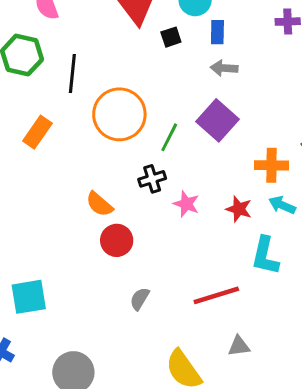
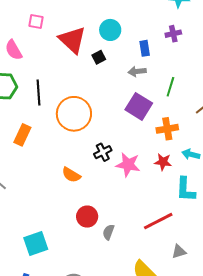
blue rectangle: (217, 32) -> (145, 48), moved
green line: (169, 137) -> (170, 87), moved
orange cross: (271, 165) -> (167, 129), moved
pink star: (186, 204) -> (128, 165), size x1.4
red circle: (117, 240) -> (87, 217), moved

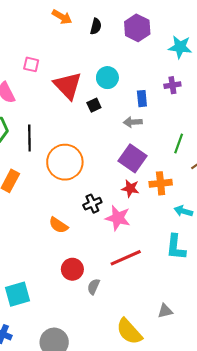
green line: (170, 87) -> (179, 143), moved
red star: (163, 162) -> (130, 188), moved
red line: (158, 221) -> (126, 258), moved

